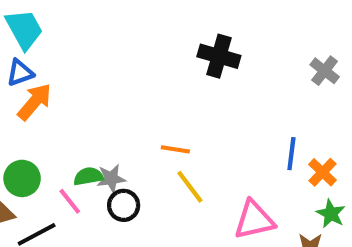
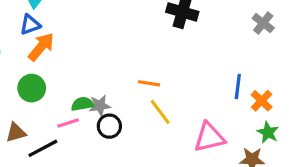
green circle: (22, 178) -> (32, 88), moved
pink line: (70, 201) -> (68, 123), turned -70

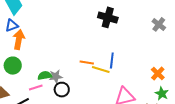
orange arrow: (41, 47) -> (19, 39), turned -30
blue line: (238, 86) -> (112, 61), moved
yellow line: (160, 112) -> (101, 70), moved, turned -36

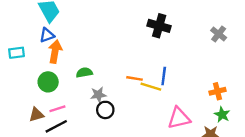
orange cross: (158, 74) -> (217, 91), turned 32
green semicircle: (45, 76) -> (84, 73), moved
pink line: (36, 88) -> (57, 109), moved

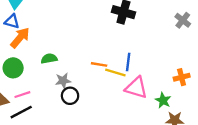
blue triangle: (47, 35) -> (12, 21), turned 35
orange arrow: (55, 52) -> (20, 38), turned 30
green star: (222, 115) -> (163, 100), moved
pink triangle: (179, 118) -> (136, 88), moved, turned 30

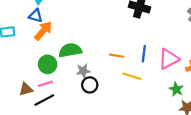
green semicircle: (49, 59) -> (70, 50), size x1.5
green circle: (13, 68) -> (48, 64), moved
yellow line: (115, 73) -> (132, 76), moved
pink triangle: (136, 88) -> (169, 59), moved, turned -45

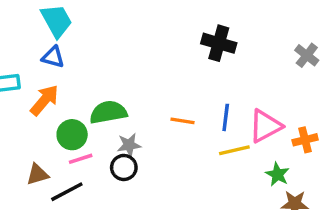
orange arrow: (43, 31) -> (44, 100), moved
yellow line: (132, 76) -> (234, 150), moved, turned -30
pink line: (45, 84) -> (81, 159), moved
black circle: (90, 85) -> (124, 167), moved

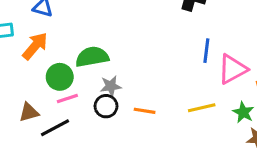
blue line: (226, 117) -> (206, 51), moved
orange line: (182, 121) -> (145, 111), moved
yellow line: (234, 150) -> (202, 108), moved

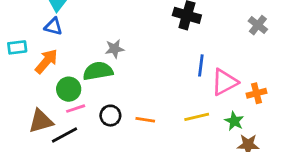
gray star: (111, 86) -> (115, 49), moved
brown triangle: (29, 112) -> (41, 121), size x1.4

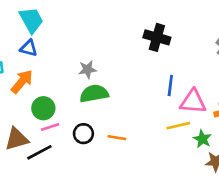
green semicircle: (98, 71) -> (94, 94), moved
pink triangle: (224, 82) -> (193, 102), turned 32
yellow line: (197, 117) -> (178, 126), moved

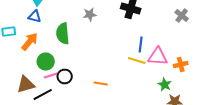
gray star: (87, 69) -> (90, 14), moved
green semicircle: (94, 94) -> (63, 34), moved, turned -85
yellow line: (178, 126) -> (137, 60), moved, turned 30
black circle: (83, 134) -> (65, 76), moved

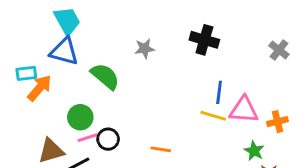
blue triangle: (35, 16) -> (64, 51), size x1.5
green semicircle: (63, 34) -> (105, 76), turned 135
orange arrow: (30, 42) -> (39, 88), moved

